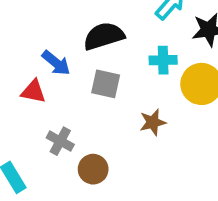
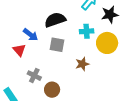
red triangle: (33, 91) -> (19, 50), turned 40

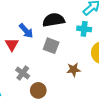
cyan cross: (87, 31) -> (84, 29), moved

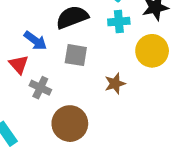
gray cross: (23, 73) -> (40, 88), moved
brown circle: (38, 90) -> (70, 124), size x1.5

